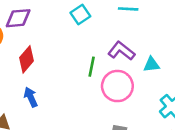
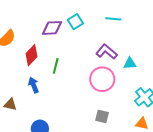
purple diamond: (18, 18) -> (52, 28), moved
green line: (92, 67) -> (56, 66), moved

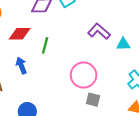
red diamond: (32, 55) -> (20, 34), turned 45
pink circle: (102, 79) -> (84, 75), moved

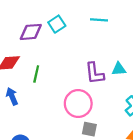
purple L-shape: (99, 31) -> (95, 73), moved, turned -135

